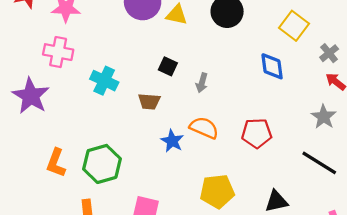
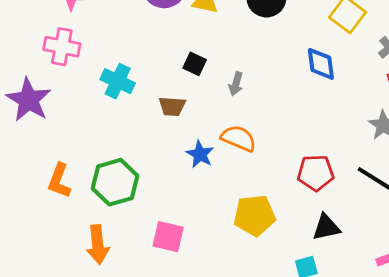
red pentagon: (257, 133) -> (316, 173), moved

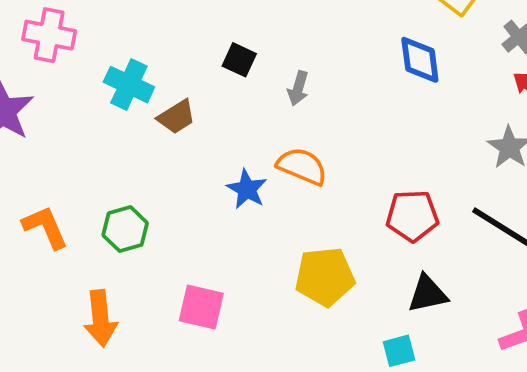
brown trapezoid: (172, 106) -> (176, 117), moved, turned -36
orange L-shape: (59, 181) -> (45, 227), turned 136
green hexagon: (115, 182) -> (125, 229), size x0.7

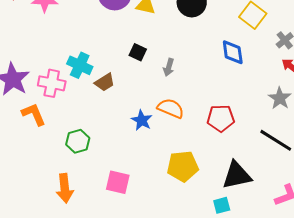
pink cross: (49, 35) -> (52, 83), moved
red pentagon: (412, 216) -> (221, 118), moved
orange L-shape: (45, 227) -> (34, 114), moved
black triangle: (428, 294) -> (237, 175), size x1.4

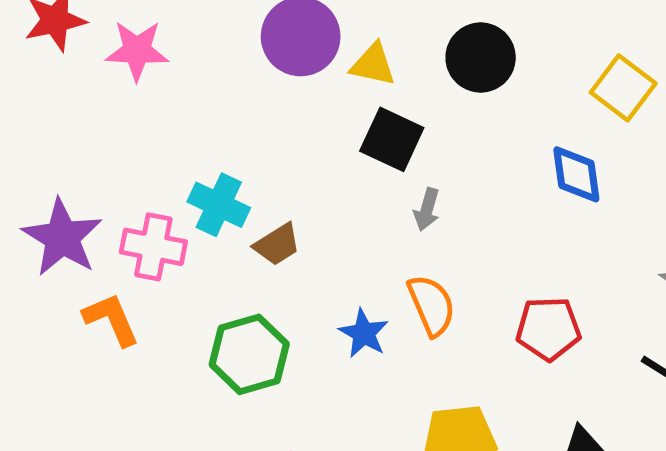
black square: (138, 52) -> (392, 139), moved, size x1.5
orange semicircle: (171, 108) -> (432, 305), turned 44
green hexagon: (78, 141) -> (249, 354), moved, size x1.4

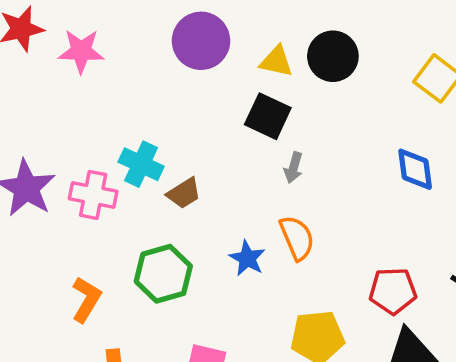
yellow triangle: (373, 65) -> (276, 61), moved
blue diamond: (576, 174) -> (415, 169), moved
orange L-shape: (111, 319) -> (86, 299), moved, turned 54
red pentagon: (548, 329) -> (393, 291), moved

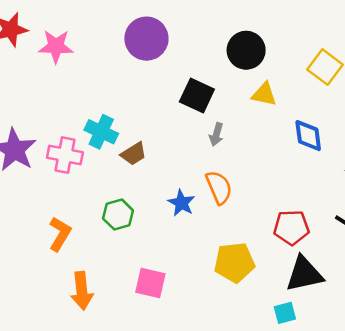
yellow triangle: (276, 61) -> (264, 94), moved
green hexagon: (163, 274) -> (118, 215), size x0.7

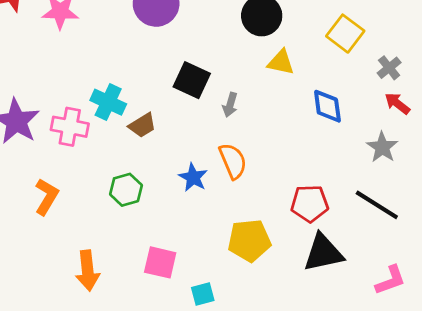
black square: (197, 96) -> (192, 80), moved
orange L-shape: (60, 234) -> (46, 197), moved
cyan square: (285, 313) -> (203, 294), moved

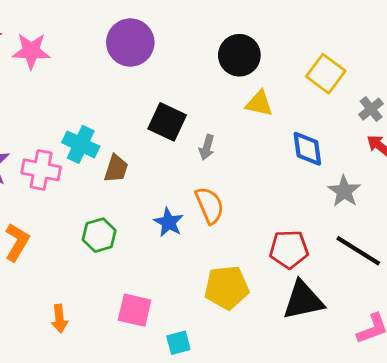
brown trapezoid: (142, 125) -> (116, 169), turned -40
gray star: (382, 147) -> (344, 191), moved
orange arrow: (88, 271) -> (59, 319), size x0.7

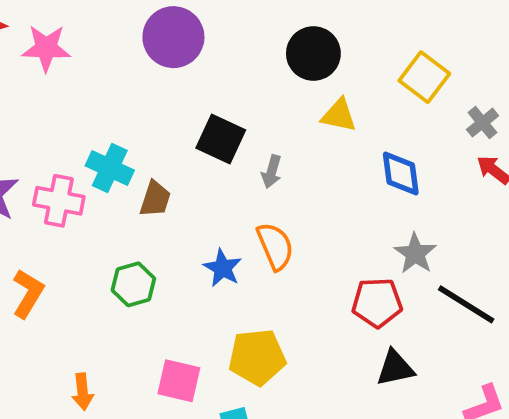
gray star: (344, 191) -> (415, 253), moved
yellow pentagon: (227, 288) -> (257, 357), moved
black triangle: (303, 300) -> (395, 368), size x0.7

